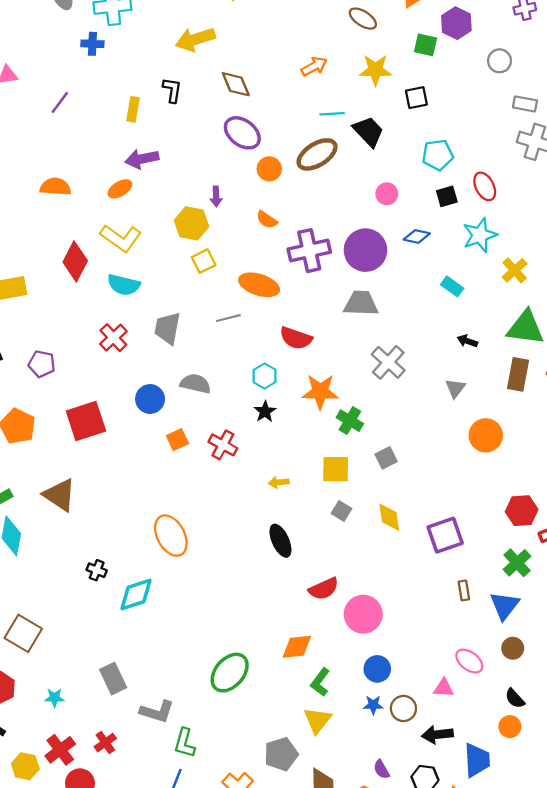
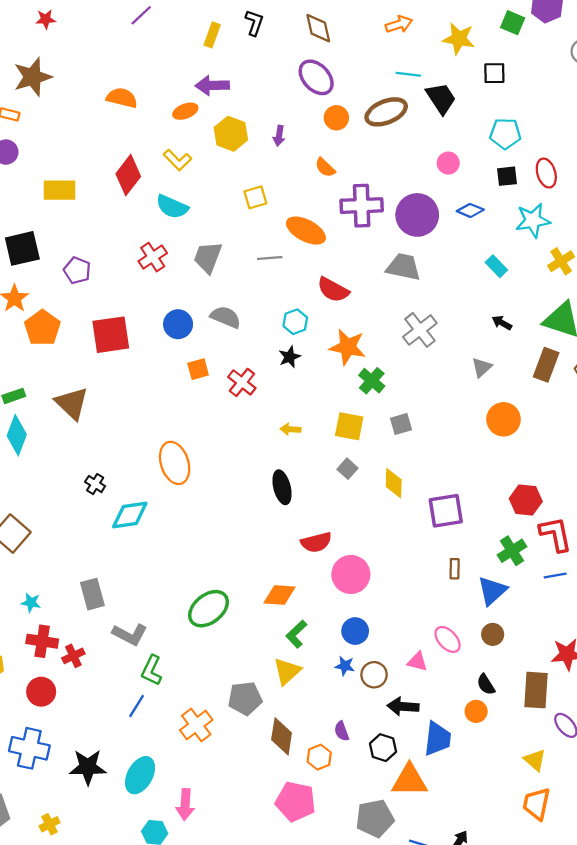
yellow hexagon: (191, 223) -> (231, 134), moved
yellow L-shape: (121, 238) -> (177, 160), size x0.7
red cross: (60, 750) -> (42, 641), moved, turned 36

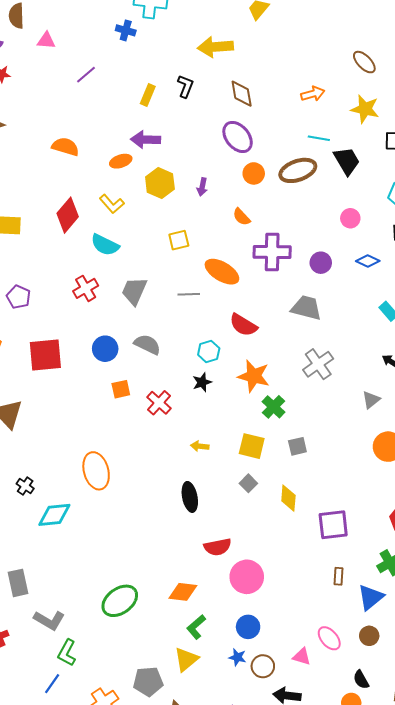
purple circle: (417, 215) -> (321, 263), size x0.6

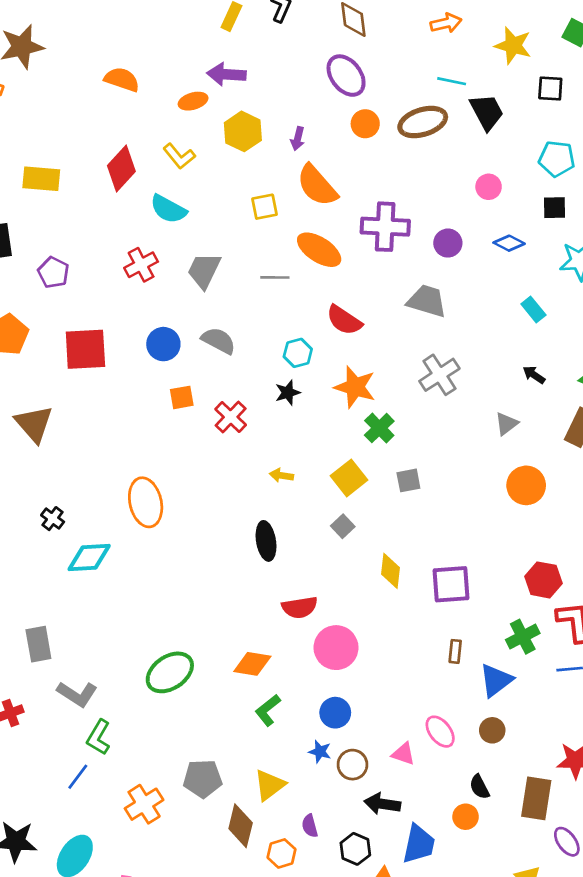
orange semicircle: (242, 217) -> (317, 186), moved, size x1.8
yellow square: (252, 446) -> (349, 478), turned 36
yellow diamond: (288, 498) -> (390, 571), moved
yellow triangle: (186, 659) -> (269, 785), moved

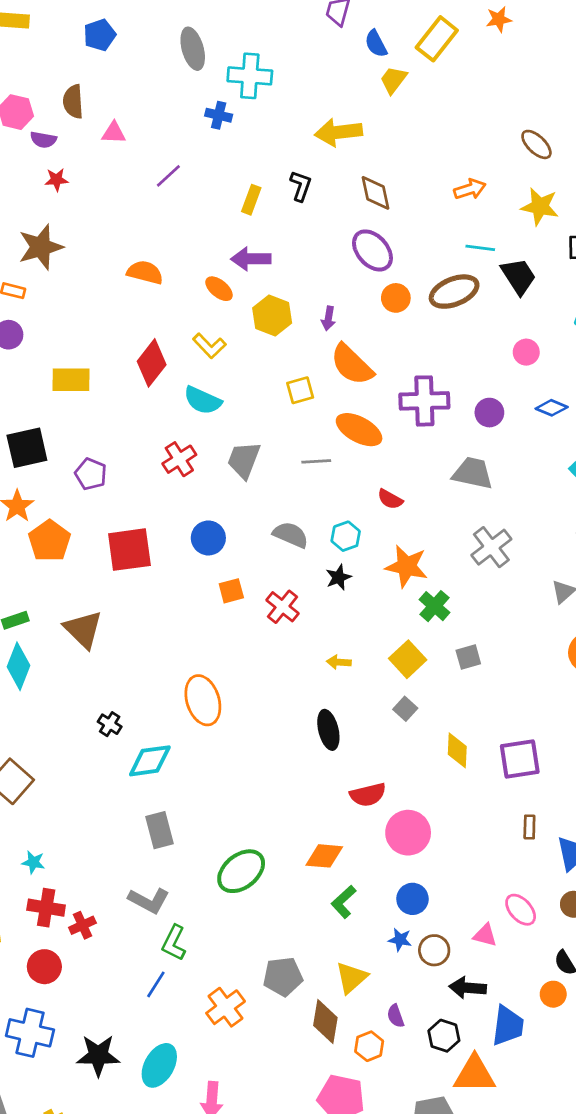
orange ellipse: (193, 101) -> (219, 289), turned 60
red semicircle: (344, 320) -> (390, 499), size x0.7
gray semicircle: (218, 341) -> (291, 535), moved
gray rectangle: (38, 644) -> (159, 830), moved

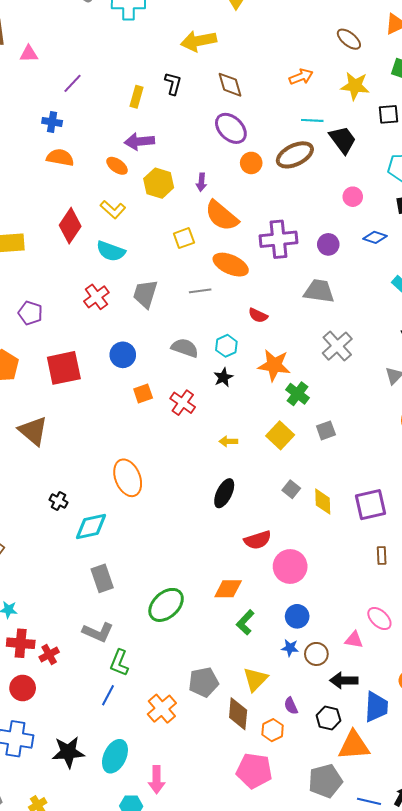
blue cross: (219, 115) -> (52, 122), moved
gray square: (405, 709) -> (291, 489), moved
black ellipse: (328, 730) -> (224, 493), turned 44

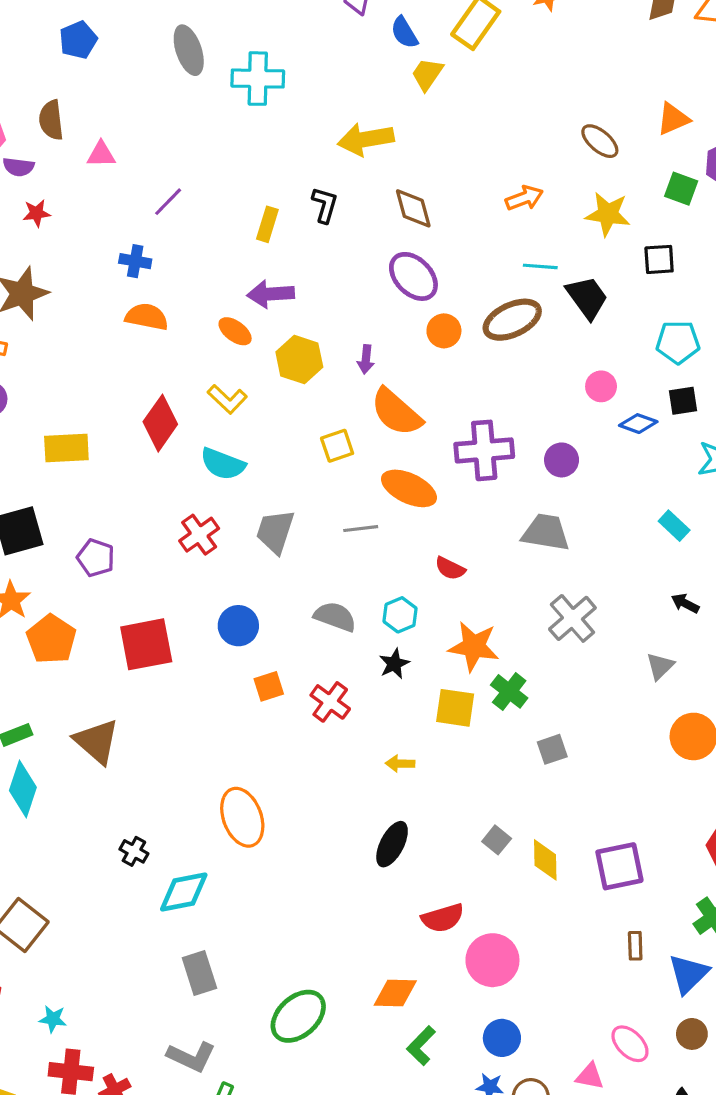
blue diamond: (375, 237) -> (638, 424), moved
yellow square: (280, 435) -> (455, 708), moved, turned -36

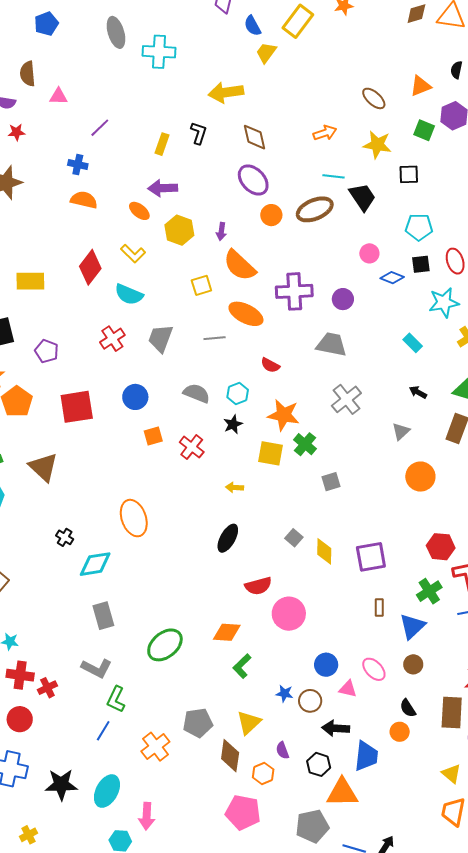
blue circle: (502, 1038) -> (326, 665), moved

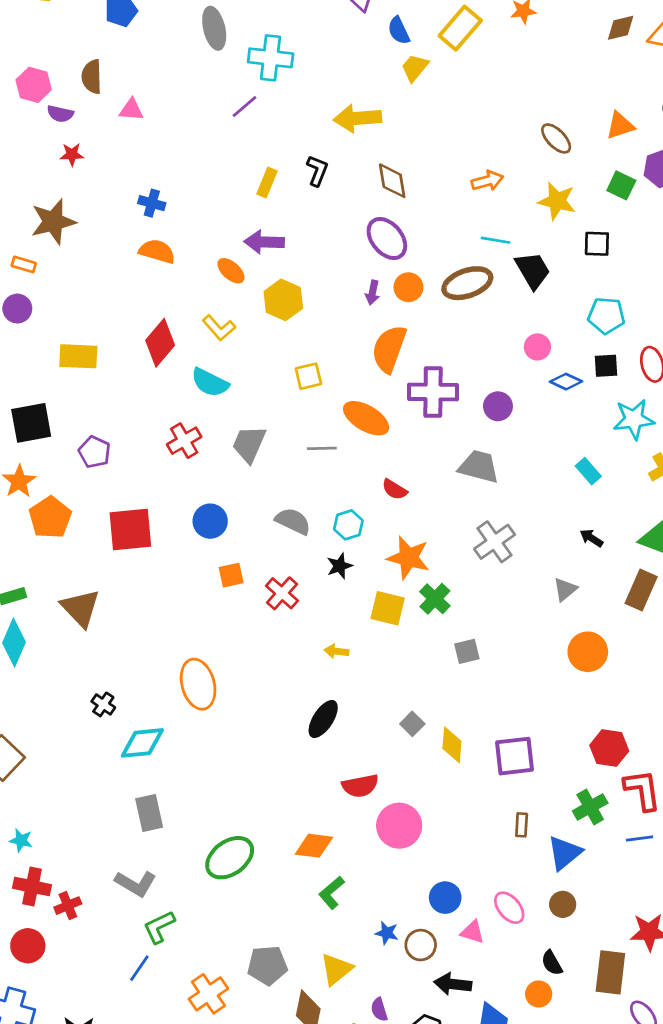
purple line: (100, 128) -> (245, 107), moved
purple arrow: (221, 231) -> (372, 293), moved
orange semicircle: (240, 265) -> (389, 349), moved, turned 63
green L-shape: (116, 699) -> (159, 927), turned 36

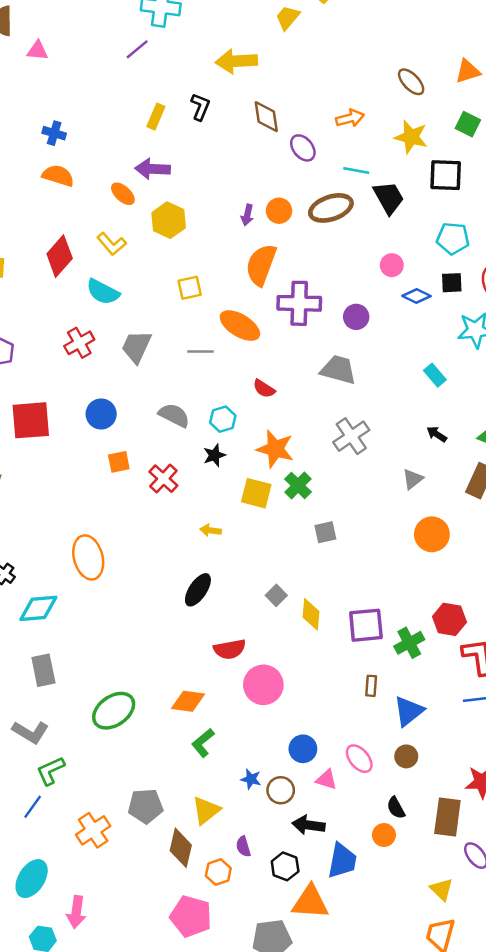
purple ellipse: (387, 238) -> (303, 148), moved, size x0.7
black square: (597, 244) -> (446, 175), size x1.4
green cross: (590, 807) -> (409, 643), moved

